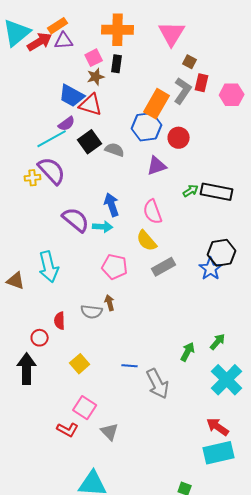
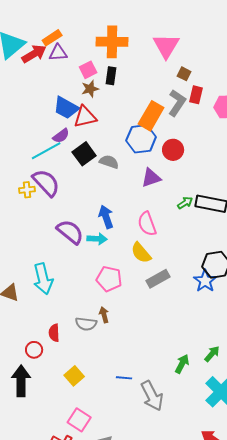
red triangle: (91, 105) -> (85, 117), turned -30

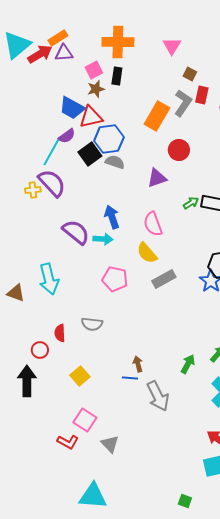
pink triangle: (166, 46) -> (172, 46), size x0.7
blue hexagon: (141, 139) -> (109, 139), moved
cyan line: (46, 151) -> (52, 151), turned -32
brown arrow: (104, 315) -> (138, 364), moved

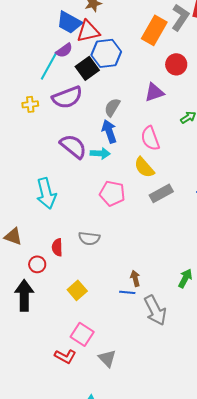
gray semicircle: (115, 162) -> (112, 107), moved, turned -78
purple semicircle: (52, 183) -> (67, 97), moved, turned 112
brown triangle: (16, 293) -> (13, 236), moved

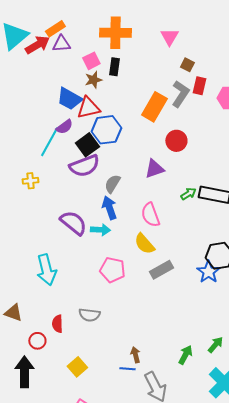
purple semicircle: (67, 97) -> (84, 166), moved

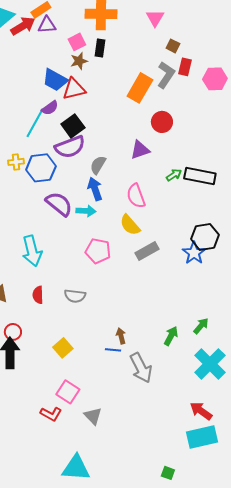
blue hexagon: (106, 130) -> (41, 168), moved
red semicircle: (57, 324) -> (38, 295), moved
red circle: (37, 341) -> (13, 332), moved

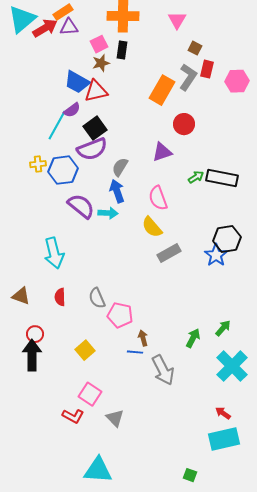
pink pentagon: (98, 251) -> (120, 315), moved
gray semicircle: (75, 296) -> (97, 298), turned 60
red arrow: (201, 411) -> (223, 413), size x0.7

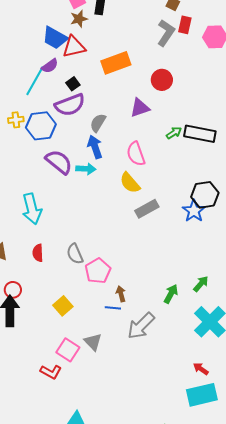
orange rectangle: (162, 90) -> (116, 63), moved, turned 40
black square: (95, 128) -> (73, 84), size x0.6
pink pentagon: (120, 315) -> (98, 271), turned 30
gray arrow: (163, 370) -> (141, 326), turned 72
gray triangle: (115, 418) -> (93, 342), moved

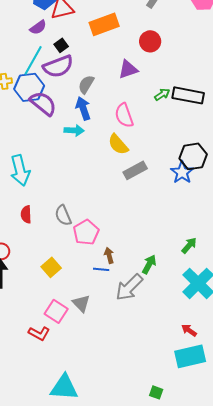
cyan line: (35, 81) -> (33, 60), moved
purple semicircle: (59, 162) -> (43, 103), moved
green arrow: (171, 294) -> (149, 264), moved

